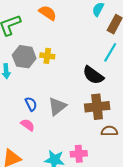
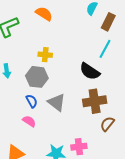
gray hexagon: (24, 57) -> (37, 77), moved
gray triangle: (57, 106) -> (57, 102), turned -42
brown semicircle: (109, 131) -> (107, 124), turned -49

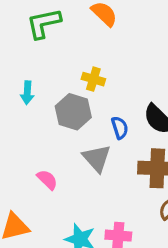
blue semicircle: (32, 101) -> (120, 128), moved

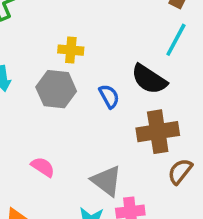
gray triangle: (97, 158) -> (107, 181), moved

